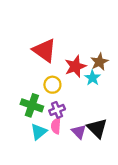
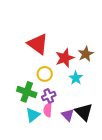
cyan star: (93, 78) -> (76, 78), moved

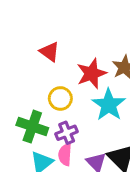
red triangle: (38, 44) -> (49, 52), size x0.6
cyan star: (76, 78) -> (109, 105), size x1.5

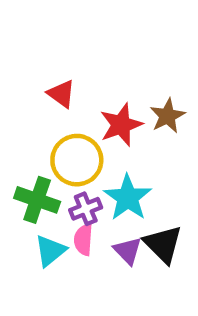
yellow circle: (60, 98) -> (77, 160), size x1.5
cyan star: (109, 105) -> (128, 198), moved

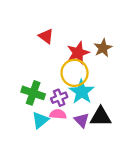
yellow circle: (77, 160) -> (75, 73), moved
pink semicircle: (83, 240) -> (58, 114), turned 91
black triangle: (163, 244) -> (101, 117), turned -45

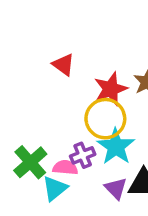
green cross: (33, 93) -> (30, 162), moved, turned 30
pink semicircle: (58, 114) -> (65, 168), moved

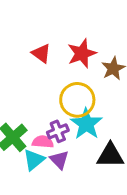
red star: (111, 89) -> (82, 53), moved
purple triangle: (116, 188) -> (59, 160), moved

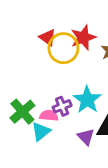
yellow circle: (77, 100) -> (63, 48), moved
purple triangle: (59, 160) -> (86, 137), moved

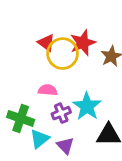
green cross: (22, 112) -> (21, 118), turned -30
pink semicircle: (49, 116) -> (48, 90), moved
purple triangle: (86, 137) -> (65, 146), moved

